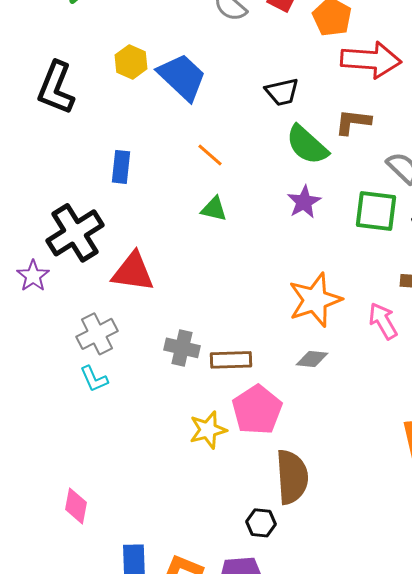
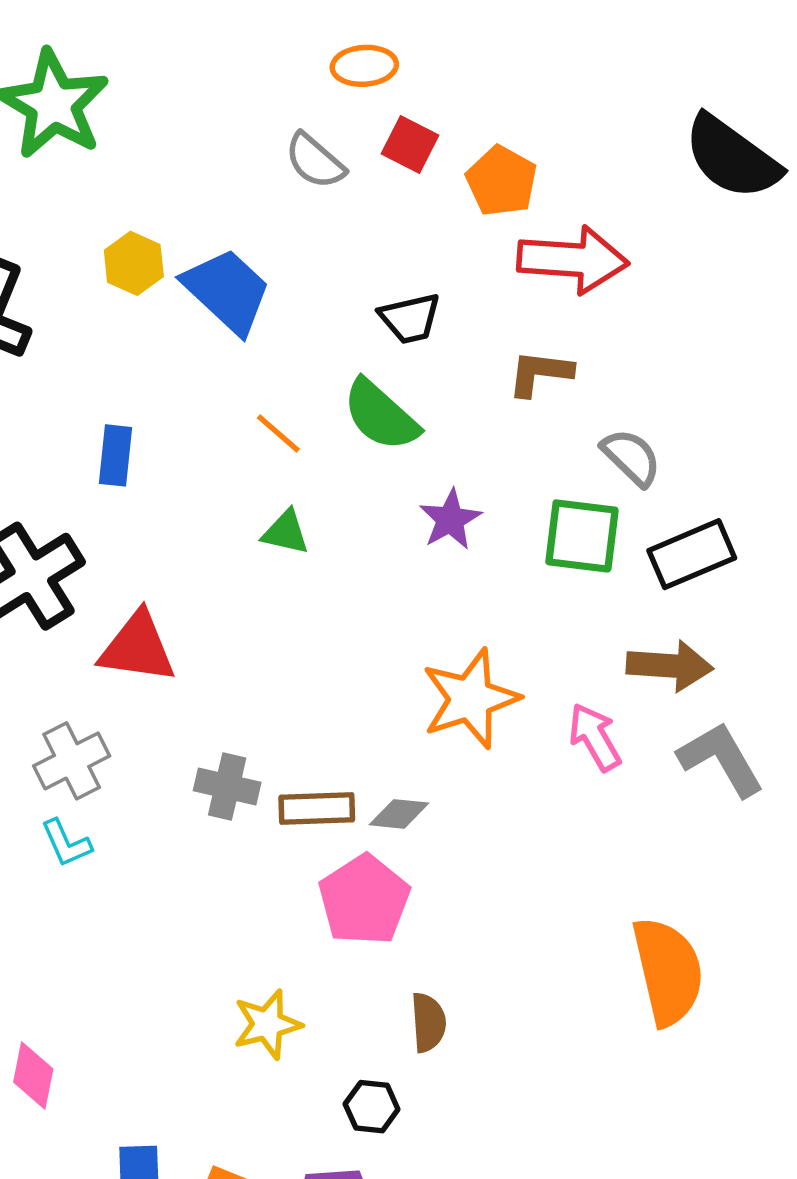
green semicircle: (307, 145) -> (381, 415), moved
gray diamond: (312, 359) -> (399, 814), moved
yellow star: (208, 430) -> (267, 1024), moved
brown semicircle: (292, 477) -> (428, 1022), size x0.6

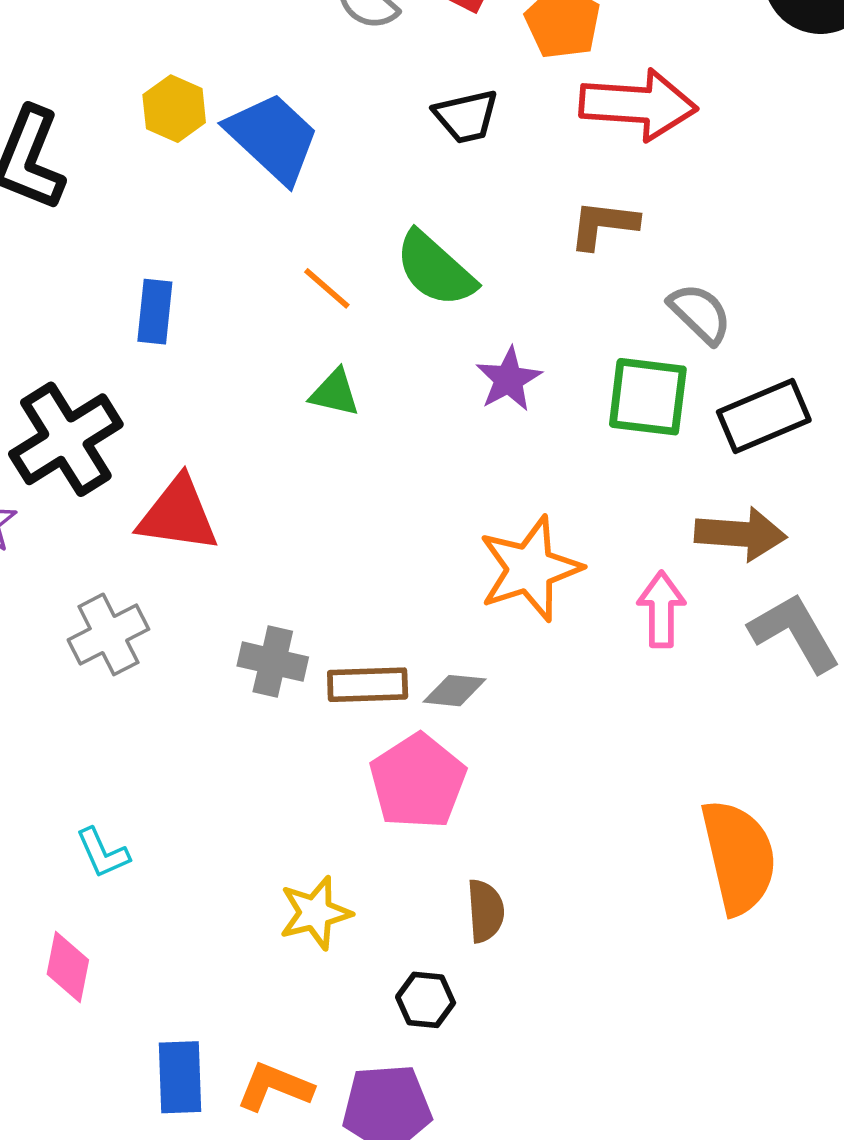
black trapezoid: (410, 318) -> (466, 116), moved
pink arrow: (595, 737) -> (661, 609), turned 30
cyan L-shape: (66, 843) -> (103, 853), moved

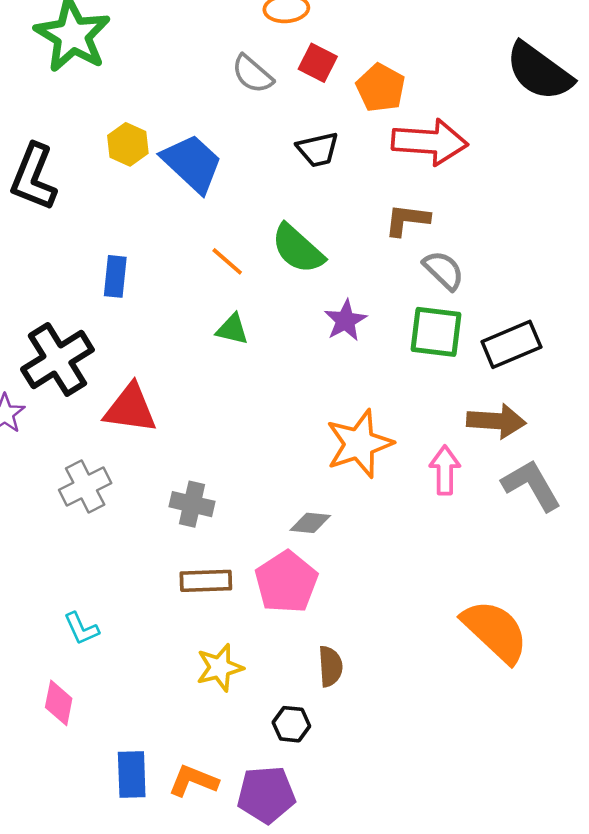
gray semicircle: (700, 314) -> (444, 270), moved
brown rectangle: (368, 685) -> (206, 581), moved
orange semicircle: (739, 857) -> (495, 631), turned -34

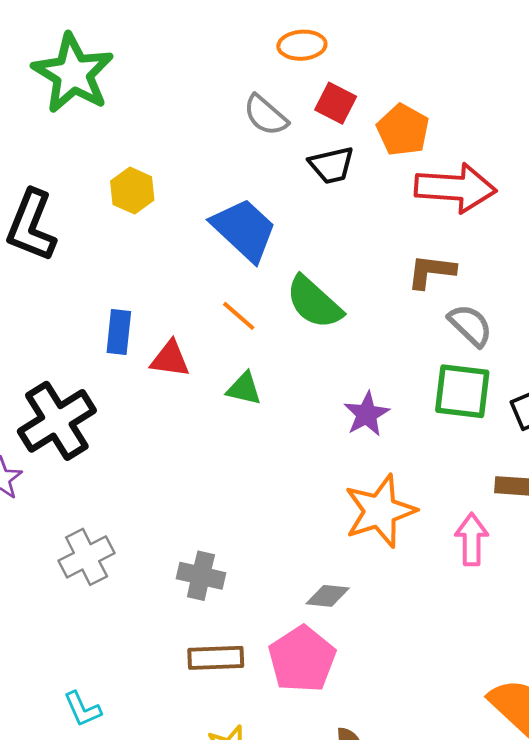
black trapezoid: (318, 149) -> (332, 165), moved
blue trapezoid: (192, 163) -> (244, 230), moved
purple star: (345, 320) -> (367, 414), moved
red triangle: (130, 409) -> (170, 359), moved, size x0.7

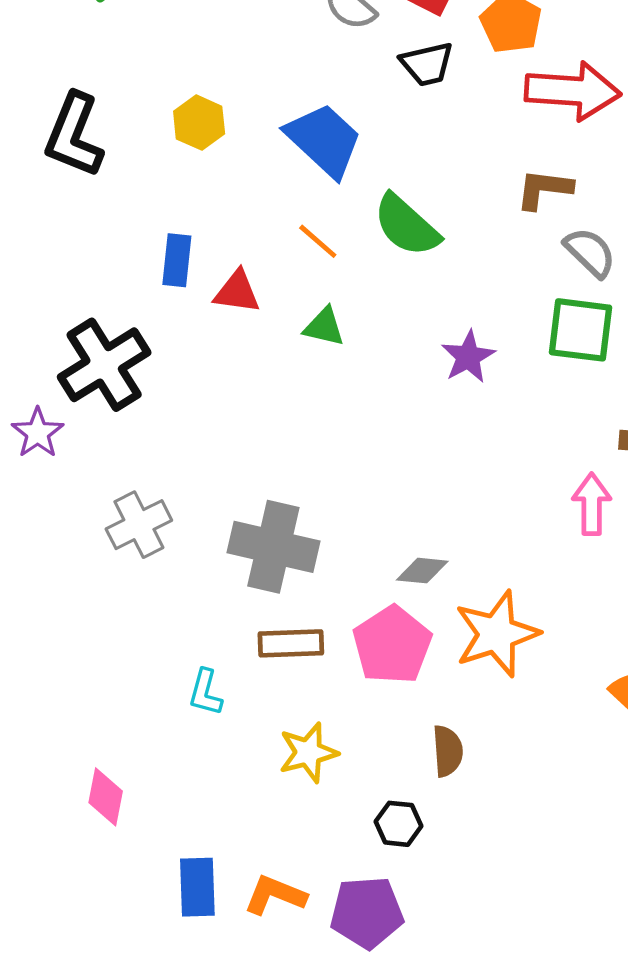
yellow hexagon: (132, 191) -> (199, 123), moved
orange star: (380, 511) -> (497, 634), moved
gray cross: (201, 576) -> (273, 547), size x1.6
cyan L-shape: (82, 709) -> (205, 692), moved, turned 39

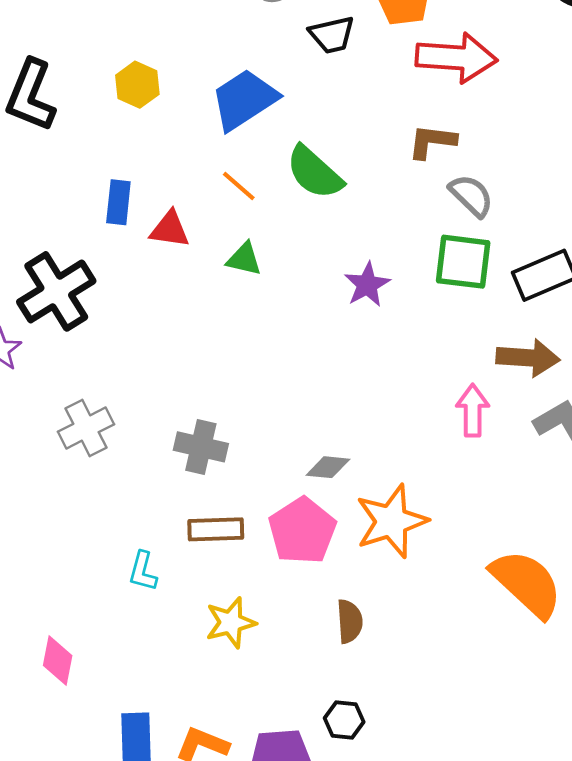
blue trapezoid: (324, 140) -> (244, 100), turned -76
gray cross: (273, 547) -> (201, 447), size x0.7
black hexagon: (398, 824) -> (344, 720), moved

